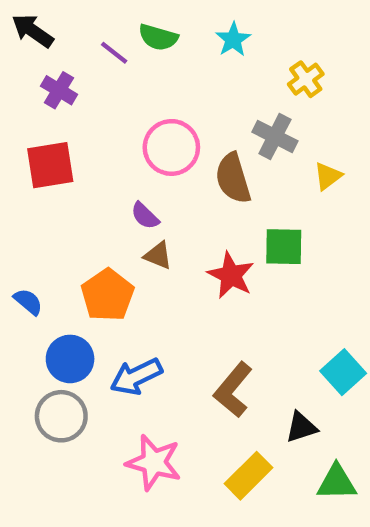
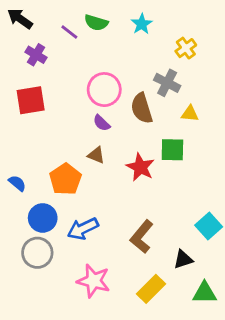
yellow triangle: (328, 176) -> (190, 114), moved, turned 42
purple semicircle: (145, 216) -> (102, 123), moved

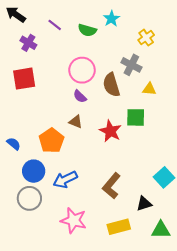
green semicircle: (96, 23) -> (87, 30), moved
yellow rectangle: (151, 289) -> (119, 227), turned 30

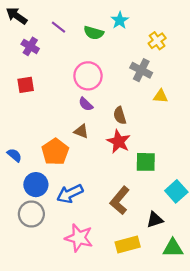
red square: (24, 79) -> (26, 85), size x0.7
brown semicircle: (111, 85) -> (120, 115), moved, size x0.7
green square: (136, 117) -> (146, 162), moved

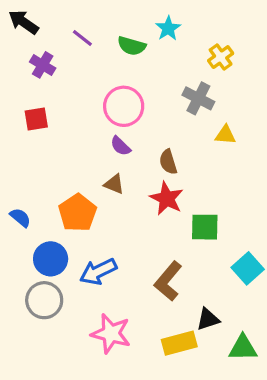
black triangle: (155, 220) -> (208, 319), moved

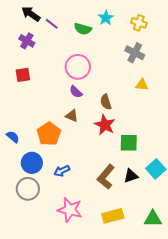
black arrow: (24, 22) -> (31, 14), moved
yellow cross: (221, 57) -> (139, 23), moved, turned -35
gray cross: (198, 98) -> (135, 53), moved
blue arrow: (98, 272) -> (62, 171), size x0.7
black triangle: (208, 319) -> (131, 176), moved

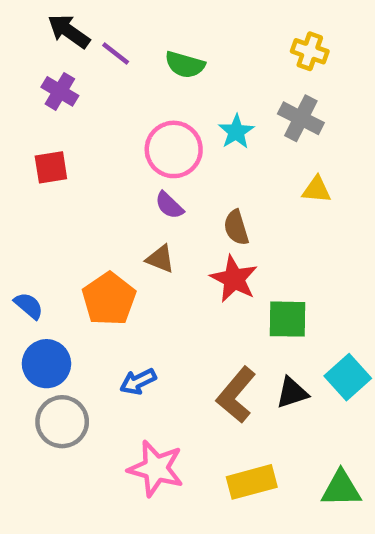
cyan star: (106, 18) -> (236, 132), moved
blue circle: (32, 163) -> (46, 364), moved

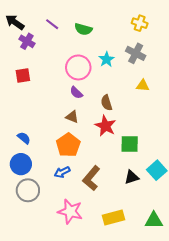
black arrow: (69, 31) -> (15, 22), moved
orange pentagon: (109, 299) -> (68, 145), moved
blue semicircle: (29, 306) -> (24, 138), moved
brown L-shape: (236, 395) -> (91, 178), moved

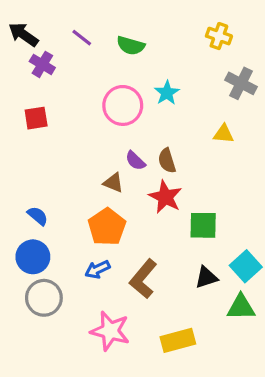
gray cross: (136, 53) -> (241, 83), moved
purple semicircle: (76, 93) -> (135, 161), moved
green triangle: (154, 221) -> (241, 307), moved

